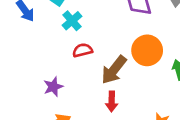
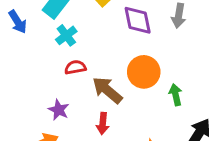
brown arrow: (114, 70) -> (107, 90), turned 88
purple star: (53, 87) -> (59, 110), moved, turned -30

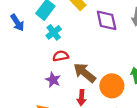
orange circle: (144, 72) -> (112, 86), moved
purple star: (59, 110) -> (53, 80), moved

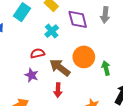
cyan cross: (54, 32) -> (52, 31), moved
orange circle: (112, 86) -> (84, 57), moved

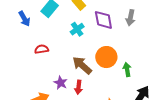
red semicircle: (38, 53) -> (42, 49), moved
purple star: (32, 75) -> (61, 83), moved

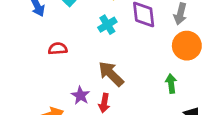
orange circle: (106, 57) -> (187, 46), moved

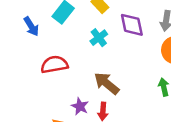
red semicircle: (58, 49) -> (54, 64), size x1.5

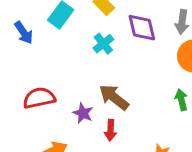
red semicircle: (54, 64) -> (39, 98), moved
purple star: (80, 106) -> (83, 113), moved

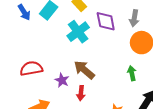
blue arrow: (24, 33) -> (24, 12), moved
cyan cross: (103, 44) -> (78, 32), size x1.5

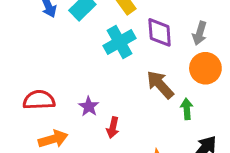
red semicircle: (31, 68) -> (39, 100), moved
brown arrow: (84, 70) -> (160, 85), moved

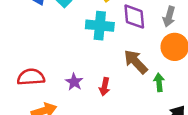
cyan cross: (120, 42) -> (100, 26), turned 36
red arrow: (113, 128) -> (105, 87), moved

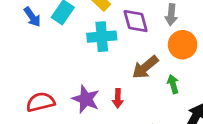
brown arrow: (136, 62) -> (145, 67), turned -76
purple star: (74, 82) -> (86, 99), size x1.5

